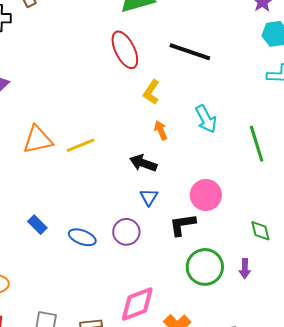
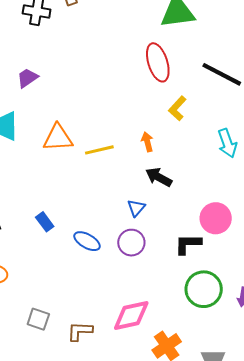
orange arrow: (161, 130) -> (147, 142), moved
blue triangle: (149, 197) -> (136, 208), moved

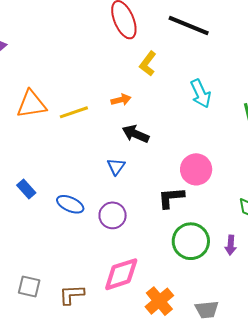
orange arrow: (147, 142) -> (121, 100), turned 96
purple circle: (131, 243) -> (113, 215), moved

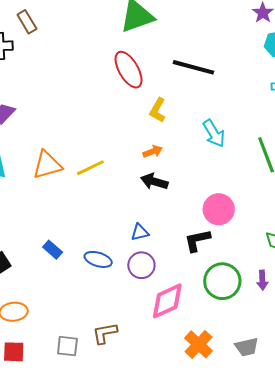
orange arrow: (121, 100) -> (153, 152), moved
blue triangle: (116, 167) -> (140, 232), moved, turned 48
pink diamond: (121, 274) -> (167, 301), moved
brown L-shape: (72, 295) -> (105, 333), moved

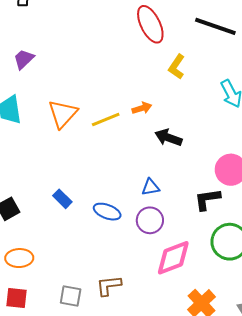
orange arrow: (153, 152) -> (142, 108), moved
orange triangle: (47, 165) -> (63, 114), turned -36

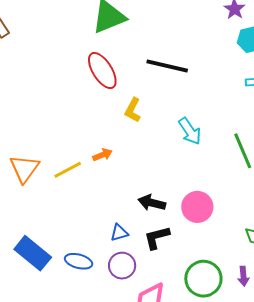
black arrow: (168, 138) -> (152, 203), moved
blue rectangle: (62, 199) -> (33, 253), size x1.8
black L-shape: (207, 199) -> (157, 237), moved

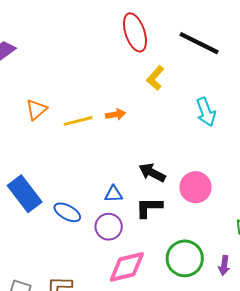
orange triangle: (24, 169) -> (36, 110), size x0.7

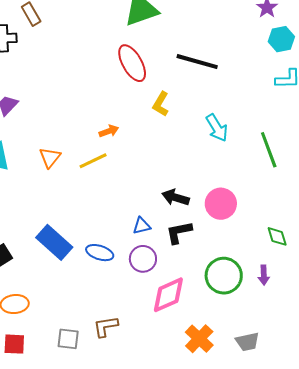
orange arrow: (115, 114) -> (109, 131), moved

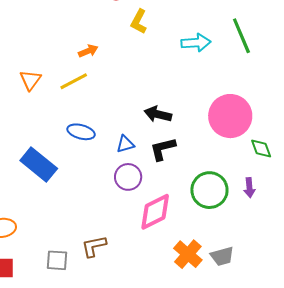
cyan arrow: (217, 128) -> (196, 43), turned -60
green line: (269, 150) -> (241, 36), moved
pink circle: (221, 204) -> (230, 116), moved, size x1.4
blue ellipse: (100, 253) -> (81, 132), moved
gray trapezoid: (247, 342) -> (222, 256), moved

